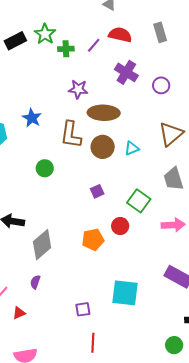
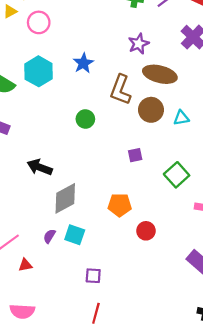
purple star: (78, 89) -> (139, 44), turned 30
red circle: (120, 226) -> (146, 231), moved
cyan square: (125, 293) -> (75, 235), moved, size x0.7

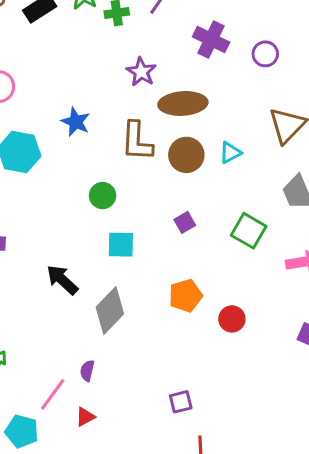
black arrow: (40, 167) -> (62, 280), turned 40
cyan square: (75, 235) -> (121, 245), moved
purple semicircle: (49, 236) -> (87, 371), moved

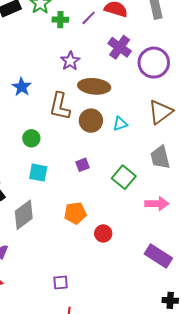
purple circle: (265, 54) -> (154, 63), size x1.8

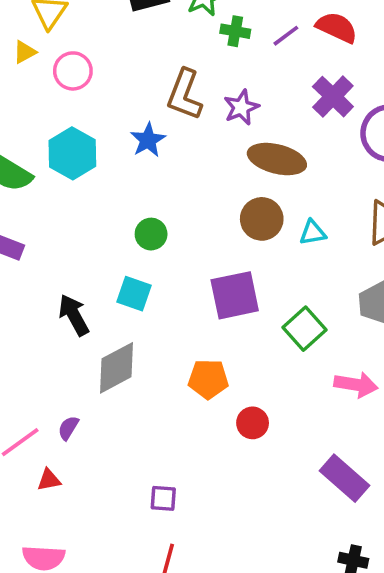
brown L-shape: (60, 106) -> (185, 95), moved
purple square: (83, 165) -> (235, 295), size x2.0
cyan square: (38, 173) -> (134, 294), moved

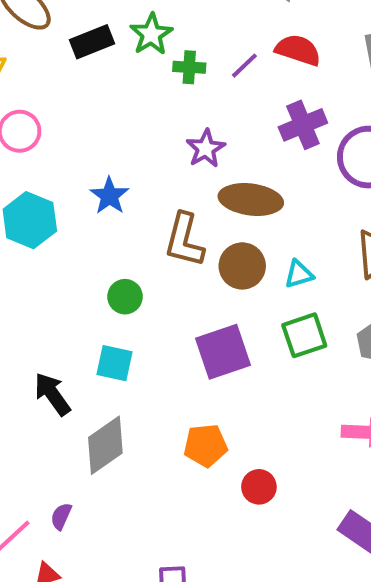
brown L-shape: (185, 95) -> (184, 240), moved
purple cross: (333, 97) -> (303, 125), turned 30
green square: (304, 329) -> (304, 335), moved, turned 30

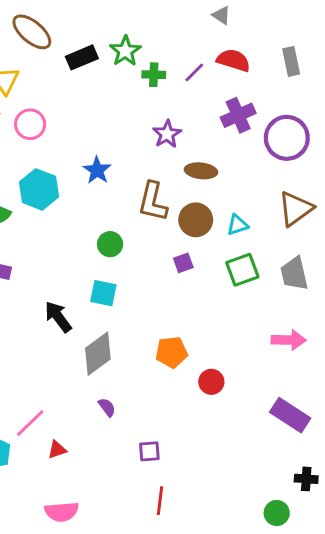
brown ellipse: (251, 199) -> (201, 171), size x0.7
purple square: (223, 352) -> (183, 263), moved, size x0.5
purple semicircle: (61, 516) -> (107, 407), moved, turned 120

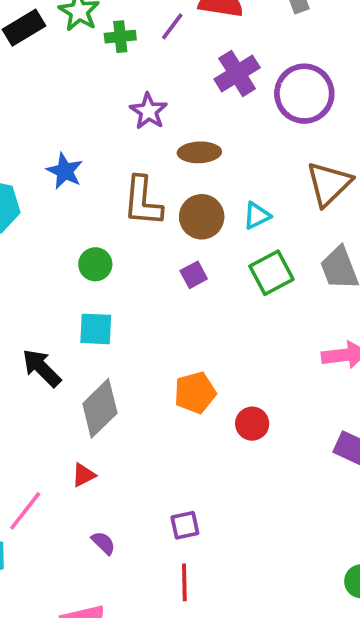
purple semicircle: (107, 407) -> (103, 543), moved
red triangle: (57, 450) -> (84, 475), moved
red line: (160, 501) -> (184, 582), moved

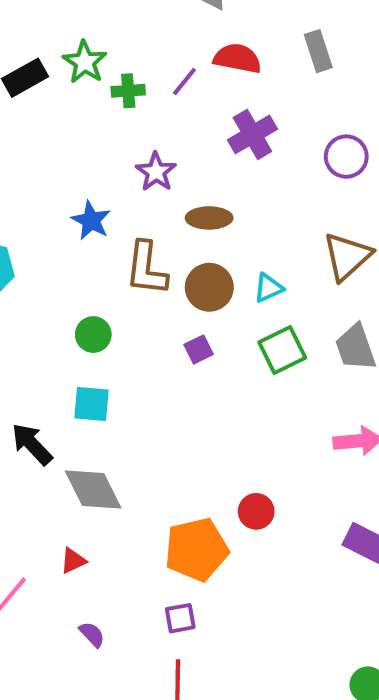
purple circle: (304, 94) -> (346, 157), moved, size x0.7
blue star: (65, 171) -> (91, 221), moved
orange pentagon: (195, 393) -> (196, 549), moved, size x1.4
gray diamond: (100, 408) -> (93, 490), turned -74

